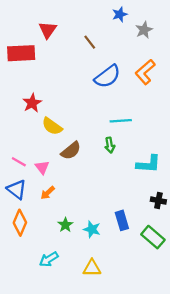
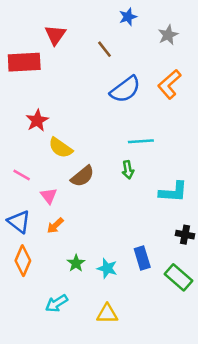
blue star: (120, 14) -> (128, 17), moved
pink line: (19, 162) -> (22, 175), moved

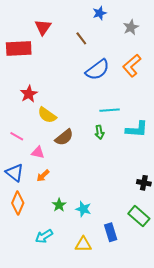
cyan L-shape: (173, 192) -> (137, 129), moved
pink triangle: (49, 196) -> (38, 152), turned -40
blue rectangle: (142, 258) -> (111, 232), moved

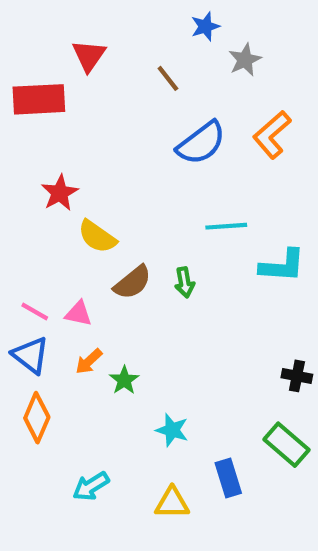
gray star: (131, 27) -> (245, 60), moved
green arrow: (99, 132) -> (185, 282), moved
pink line: (17, 136) -> (35, 311), moved
green star: (59, 205) -> (124, 380), moved

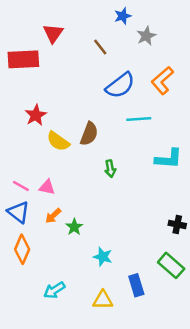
cyan line: (226, 226) -> (139, 119), moved
brown semicircle: (133, 282) -> (89, 134), moved, turned -30

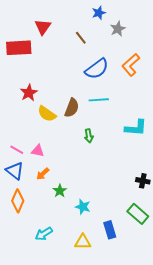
cyan line: (139, 119) -> (99, 100), moved
green star: (74, 227) -> (60, 191), moved

